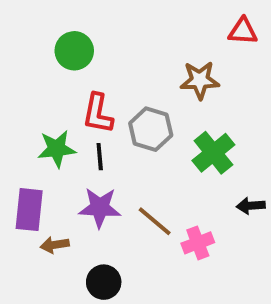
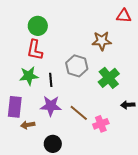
red L-shape: (98, 114) -> (35, 50), moved

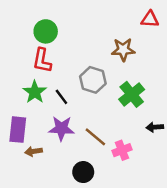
green star: (29, 76) -> (35, 92), turned -30
black line: (51, 80) -> (61, 97), turned -32
black circle: (53, 144) -> (83, 172), moved

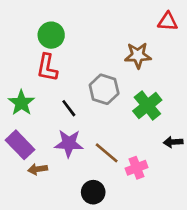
green star: (35, 92) -> (21, 103), moved
purple rectangle: (18, 130) -> (20, 145), turned -50

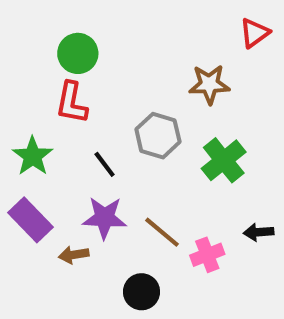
red triangle: (168, 22) -> (255, 33), turned -40
black arrow: (173, 142) -> (259, 232), moved
brown arrow: (38, 169) -> (74, 255), moved

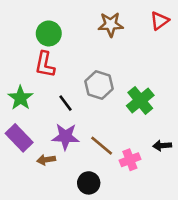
brown star: (209, 84) -> (111, 24), moved

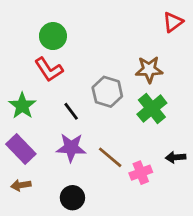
brown star: (111, 24) -> (149, 69), moved
red L-shape: (45, 64) -> (49, 69), turned -44
brown arrow: (46, 160) -> (21, 185), moved
black circle: (89, 183) -> (72, 198), moved

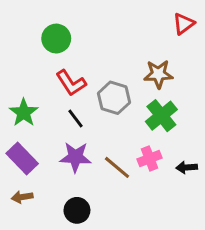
red L-shape: (49, 69) -> (71, 83), moved
pink cross: (141, 173) -> (150, 159), moved

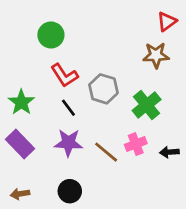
brown star: (158, 74) -> (156, 55), moved
brown arrow: (22, 197) -> (20, 194), moved

